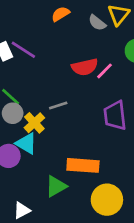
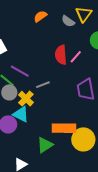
purple line: (23, 50) -> (20, 71), moved
red semicircle: (85, 67) -> (61, 55), turned 102
yellow circle: (107, 200) -> (83, 139), moved

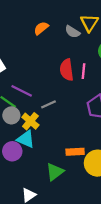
pink line: (76, 57) -> (83, 71), turned -32
orange rectangle: (64, 128) -> (75, 152), size x0.7

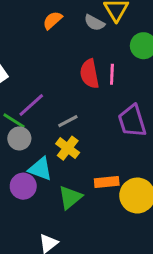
purple line: (22, 91) -> (31, 105), turned -65
yellow cross: (30, 121) -> (68, 148), moved
green triangle: (55, 172) -> (70, 197), moved

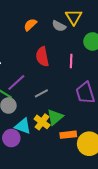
red semicircle: (89, 74) -> (42, 57), moved
yellow cross: (68, 148) -> (42, 122), moved
green triangle: (70, 197) -> (55, 117), moved

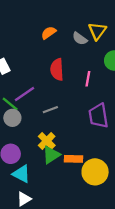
green triangle: (55, 117) -> (51, 155), moved
cyan triangle: (23, 126) -> (21, 174), moved

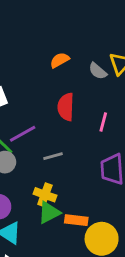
yellow cross: (47, 141) -> (45, 195), turned -30

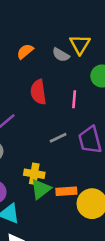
gray line: (53, 156) -> (58, 138), moved

